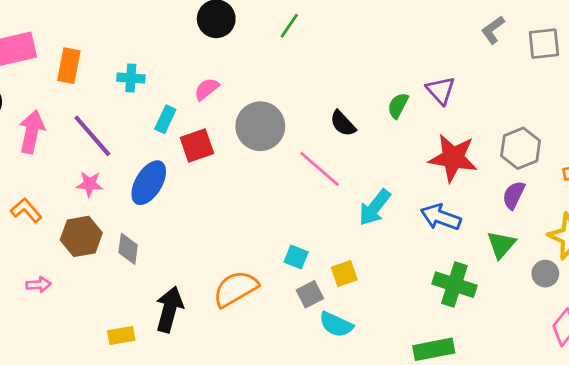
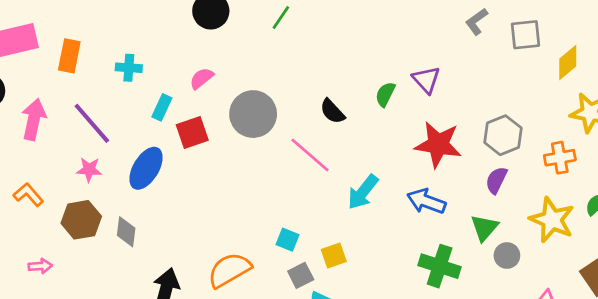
gray circle: (545, 274) -> (507, 256), moved

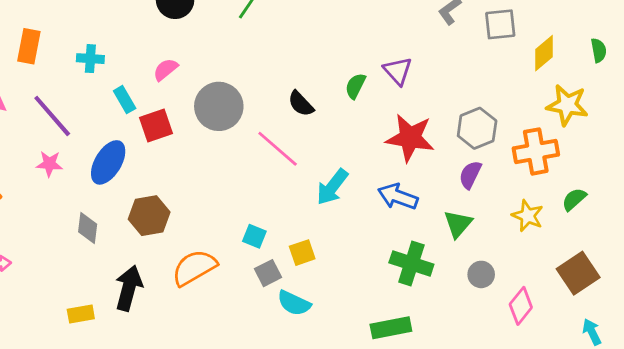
cyan rectangle: (162, 107) -> (125, 100), turned -55
orange cross: (560, 158) -> (536, 151), size x1.4
brown hexagon: (81, 220) -> (149, 216), moved
yellow star: (552, 220) -> (528, 216), size x0.7
gray circle: (507, 256) -> (481, 274), moved

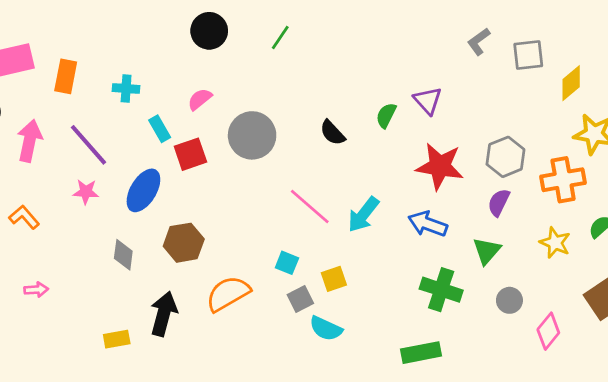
pink line: (278, 149) -> (310, 206), moved

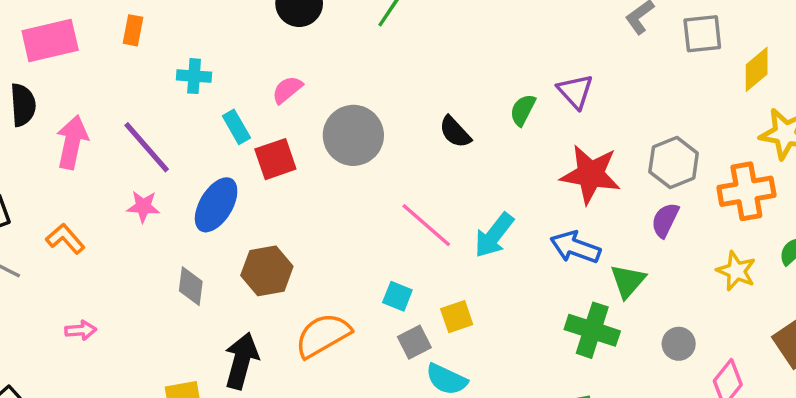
orange rectangle: (66, 76) -> (133, 30), moved, size x0.7
green triangle: (487, 251) -> (628, 281), moved

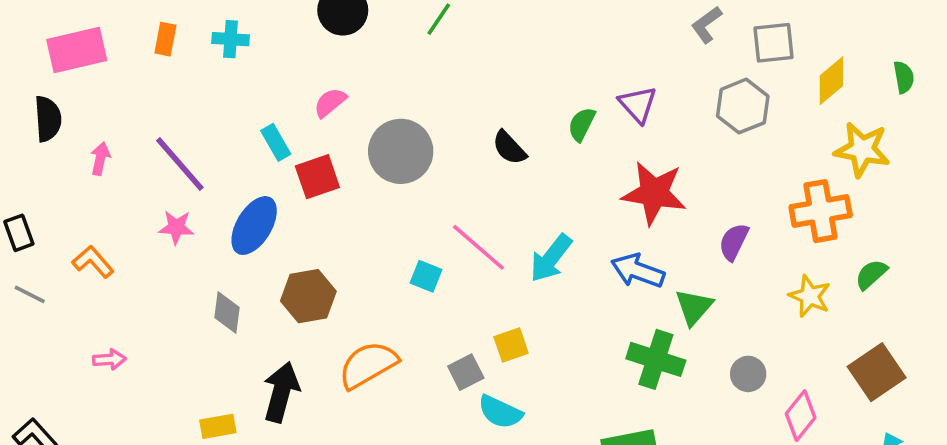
cyan cross: (194, 76) -> (231, 39), moved
pink arrow: (72, 142) -> (100, 159), size x0.6
gray hexagon: (674, 162) -> (743, 106), moved
cyan square: (397, 296) -> (426, 276), moved

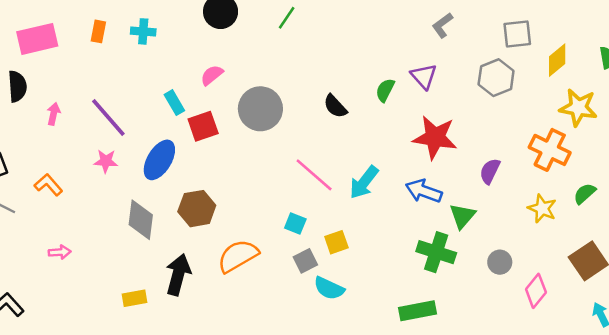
gray L-shape: (707, 25) -> (442, 25), moved
orange cross: (821, 211) -> (550, 150), turned 36
cyan square: (426, 276) -> (295, 223), moved
gray diamond: (227, 312) -> (141, 220), size x1.4

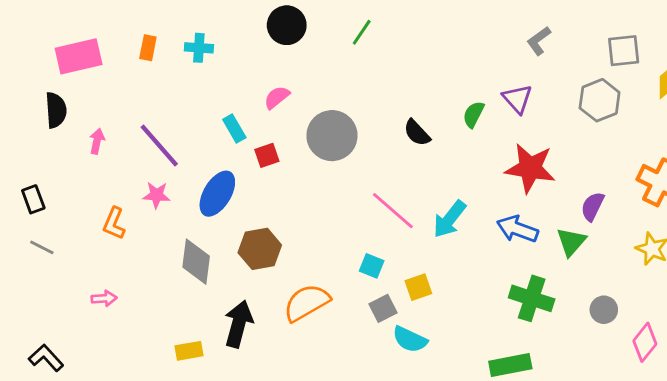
red square: (203, 126) -> (267, 155), size x0.7
orange L-shape: (48, 185) -> (114, 223), moved, turned -116
green triangle: (462, 216) -> (571, 242), moved

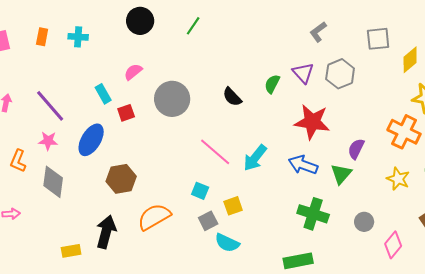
gray hexagon: (600, 100) -> (340, 74), moved
gray diamond: (196, 262) -> (53, 182), moved

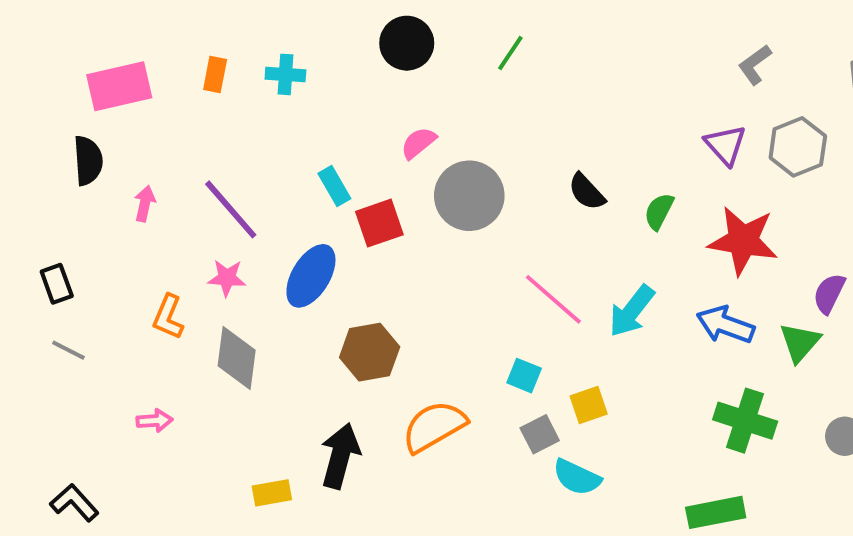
pink semicircle: (133, 72) -> (418, 143), moved
green semicircle: (272, 84) -> (659, 211), moved
red square: (126, 113) -> (379, 223), size x1.4

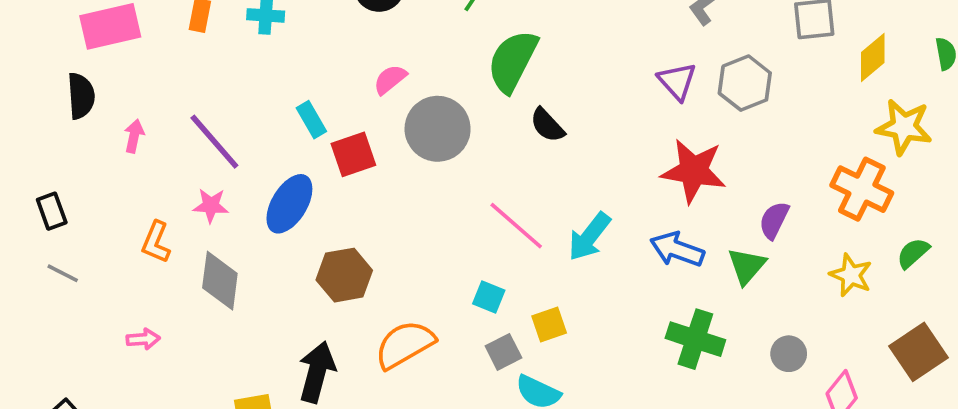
green semicircle: (659, 211) -> (513, 61), moved, size x1.8

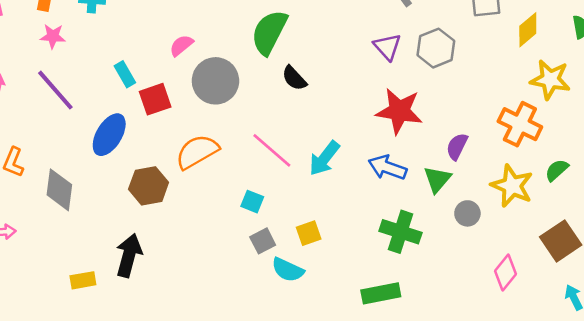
pink star: (211, 206) -> (53, 36), moved
yellow star: (851, 275) -> (512, 186), size x1.4
yellow square: (549, 324) -> (309, 233), moved
orange semicircle: (405, 345) -> (197, 152), moved
gray circle: (789, 354) -> (467, 213), moved

